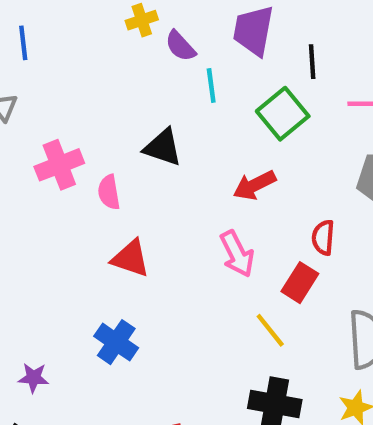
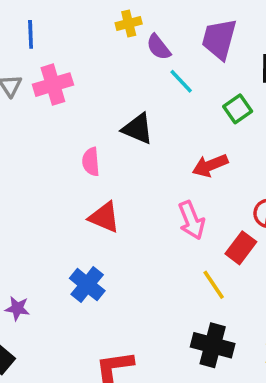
cyan line: (211, 85) -> (181, 81), turned -40
green square: (283, 114) -> (238, 109), size x0.7
pink cross: (59, 165) -> (53, 85), moved

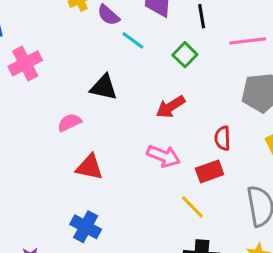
pink semicircle: (91, 162) -> (69, 123), turned 80
pink arrow: (191, 220) -> (164, 156), turned -36
red rectangle: (241, 248) -> (210, 171), turned 44

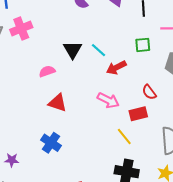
cyan line: (133, 40) -> (99, 50), moved
green square: (185, 55) -> (143, 45), moved, turned 35
black triangle: (104, 87) -> (73, 50), turned 42
red semicircle: (222, 138) -> (149, 92), turned -42

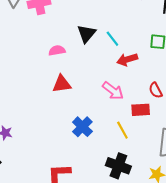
red triangle: (58, 103) -> (62, 84), turned -36
blue cross: (51, 143) -> (82, 127), moved

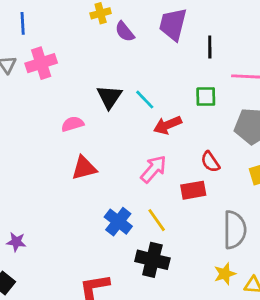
pink arrow: (113, 91) -> (154, 169), turned -80
yellow line: (122, 130) -> (157, 220), moved
black cross: (118, 166) -> (152, 260), moved

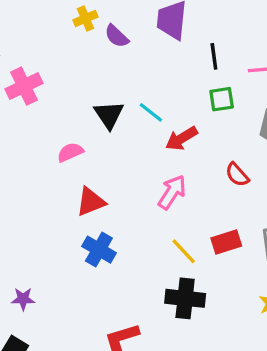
black line: (210, 47) -> (214, 56), moved
red rectangle: (193, 190) -> (226, 242), moved
blue cross: (118, 222) -> (99, 250), moved

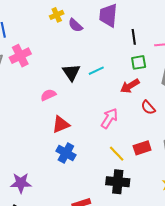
cyan line: (151, 112) -> (96, 71), turned -63
red arrow: (181, 138) -> (130, 86), moved
purple star: (23, 299) -> (21, 183), size x1.5

